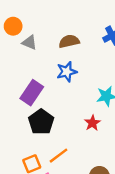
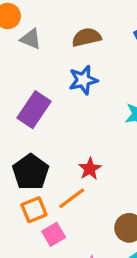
black pentagon: (41, 122) -> (31, 172), moved
red star: (92, 123) -> (90, 169), moved

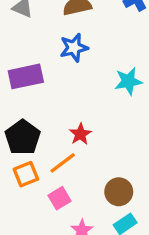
purple rectangle: (34, 110) -> (26, 76), turned 44
pink square: (54, 234) -> (59, 198), moved

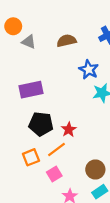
blue star: (74, 48) -> (89, 70), moved, turned -30
black pentagon: (23, 137) -> (41, 124), moved, turned -30

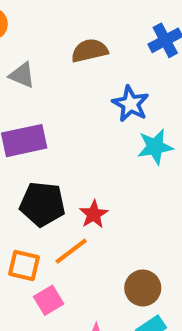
gray triangle: (29, 42) -> (22, 75), moved
orange square: (31, 157) -> (24, 265), turned 35
pink square: (54, 174) -> (49, 300), moved

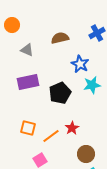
black pentagon: (42, 204) -> (60, 93), moved, turned -30
red star: (94, 214) -> (72, 128), moved
orange square: (24, 265) -> (28, 128), moved

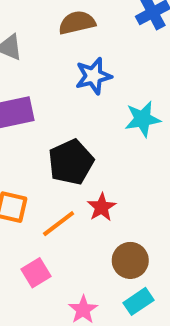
blue star: (80, 64) -> (93, 76), moved, turned 30
black pentagon: (60, 93) -> (71, 162), moved

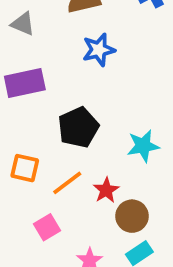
cyan star: (143, 119) -> (143, 146), moved
red star: (102, 207) -> (106, 190), moved

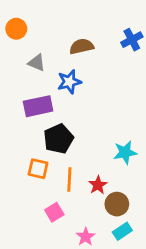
blue star: (99, 50) -> (69, 82), moved
black pentagon: (78, 127) -> (58, 139), moved
orange line: (67, 183) -> (69, 180), turned -50

